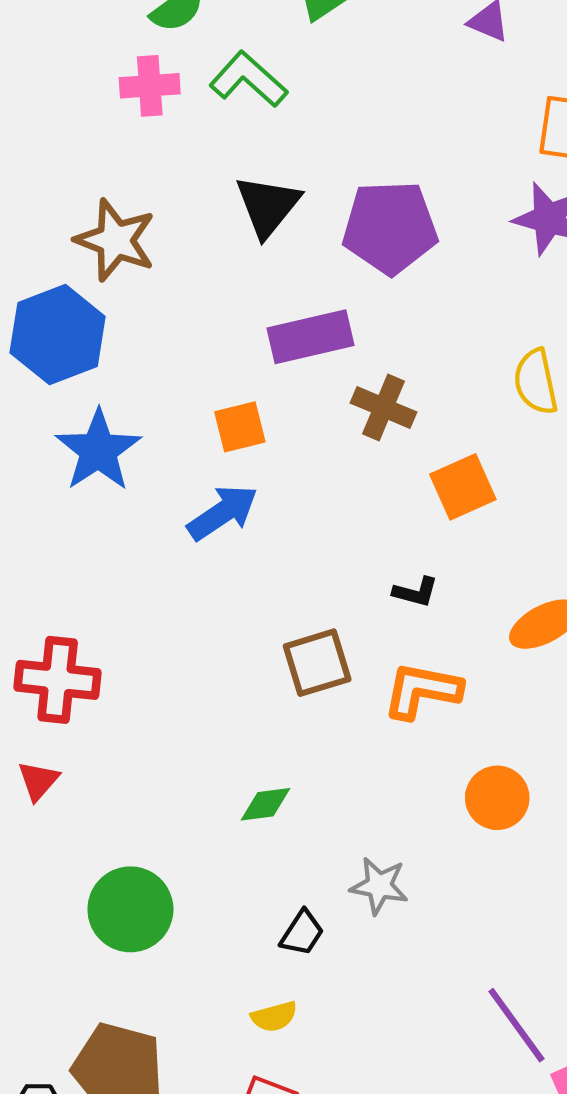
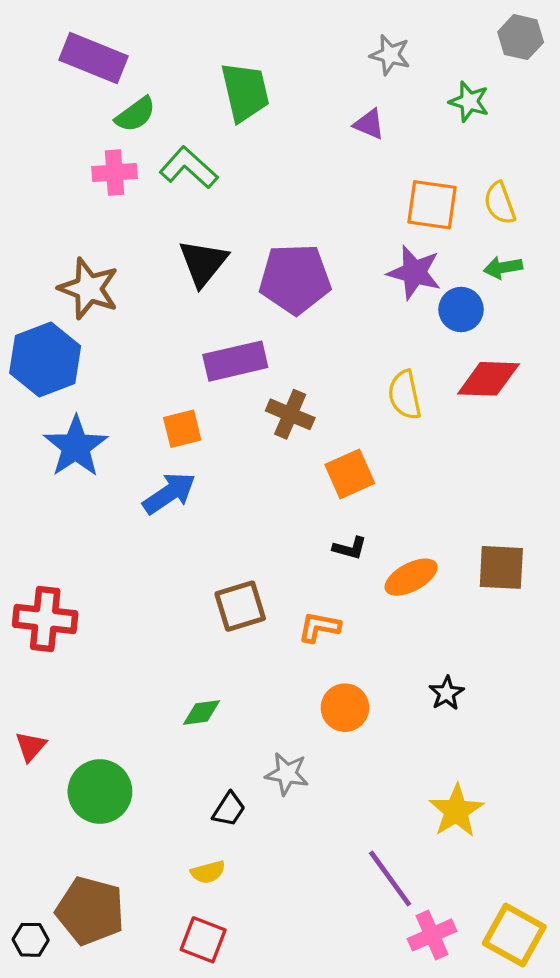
black L-shape: (416, 592) -> (350, 548), moved
orange L-shape: (422, 691) -> (319, 627), size x0.7
red triangle: (38, 781) -> (31, 746), moved
orange circle: (497, 798) -> (345, 708), moved

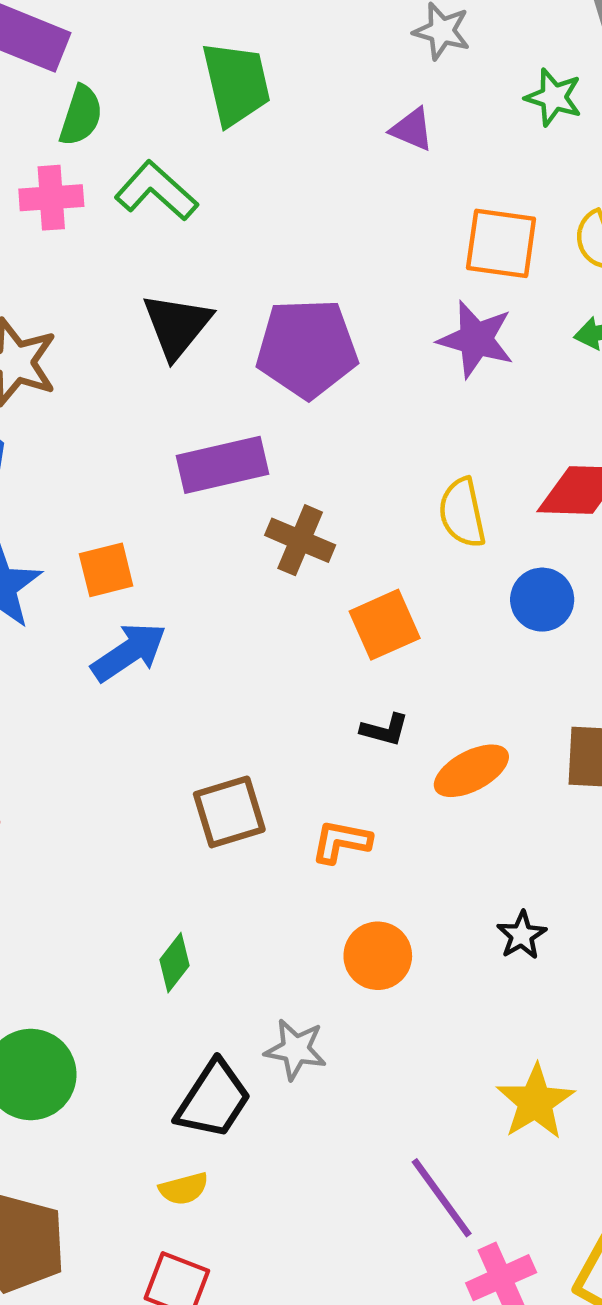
green semicircle: (135, 114) -> (81, 116), turned -36
blue circle: (461, 310) -> (542, 600), moved
orange square: (182, 429) -> (106, 570), moved
green diamond: (201, 713) -> (175, 963), turned -45
black trapezoid: (229, 809) -> (213, 1100), size x1.6

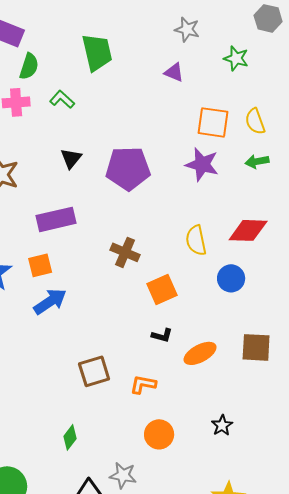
green L-shape: (156, 191) -> (62, 99), size x0.7
black triangle: (177, 326) -> (71, 158), size x0.7
purple rectangle: (223, 465) -> (56, 219), moved

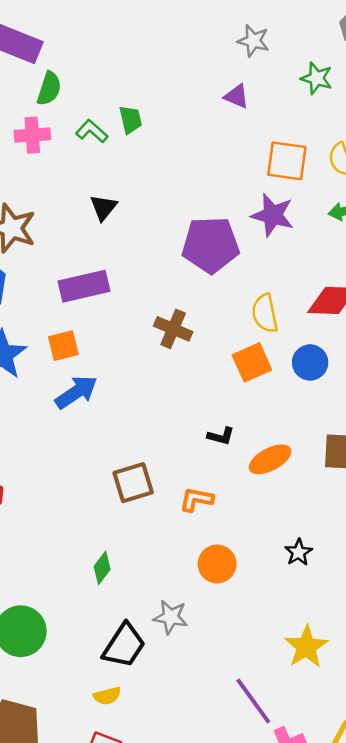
green trapezoid: (97, 52) -> (131, 120), moved, size x0.6
purple pentagon: (128, 168) -> (211, 245), moved
orange square: (162, 289) -> (252, 362), moved

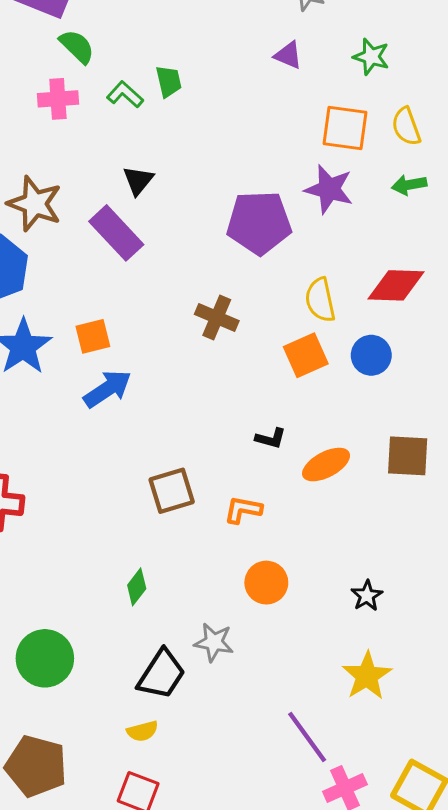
green star: (317, 78) -> (371, 57), moved
green semicircle: (49, 89) -> (77, 46), turned -64
purple rectangle: (84, 286) -> (116, 233), moved, turned 60
black star: (298, 552) -> (367, 596), moved

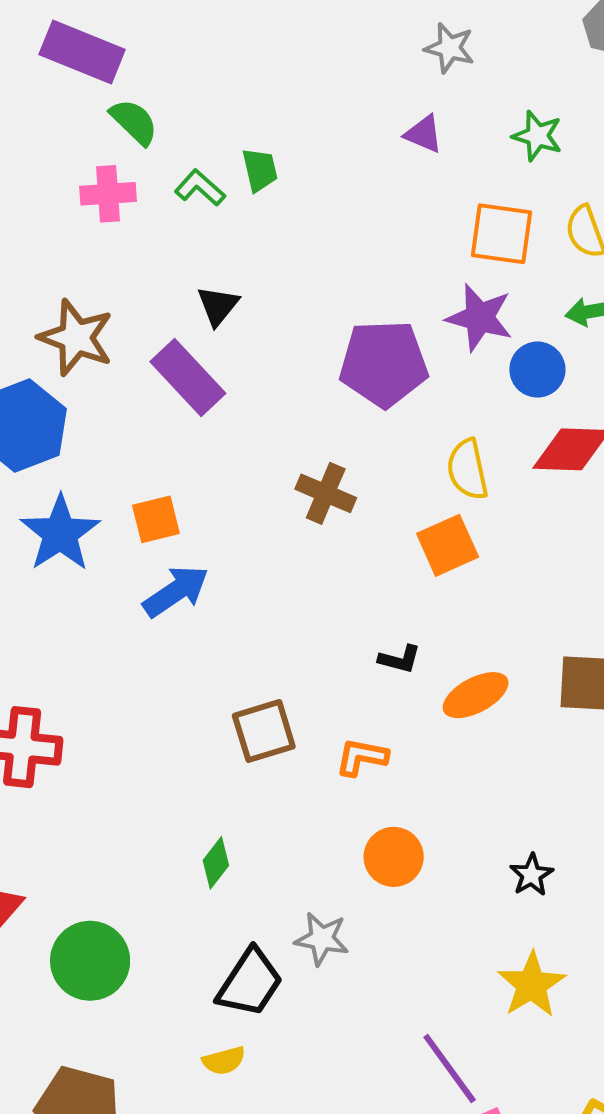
blue circle: (371, 355) -> (537, 370), moved

